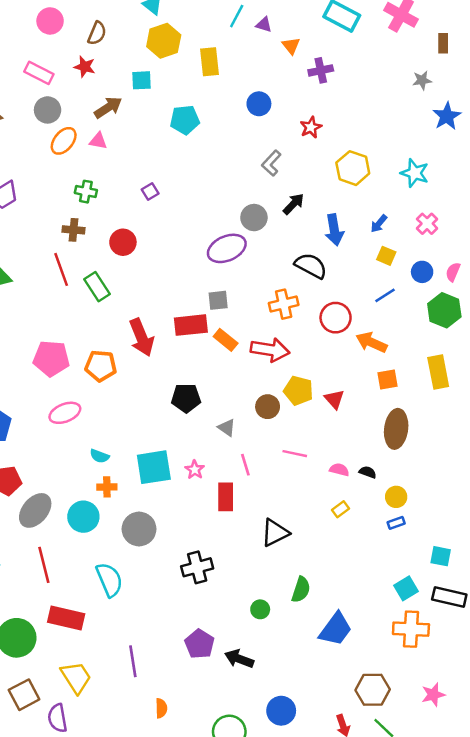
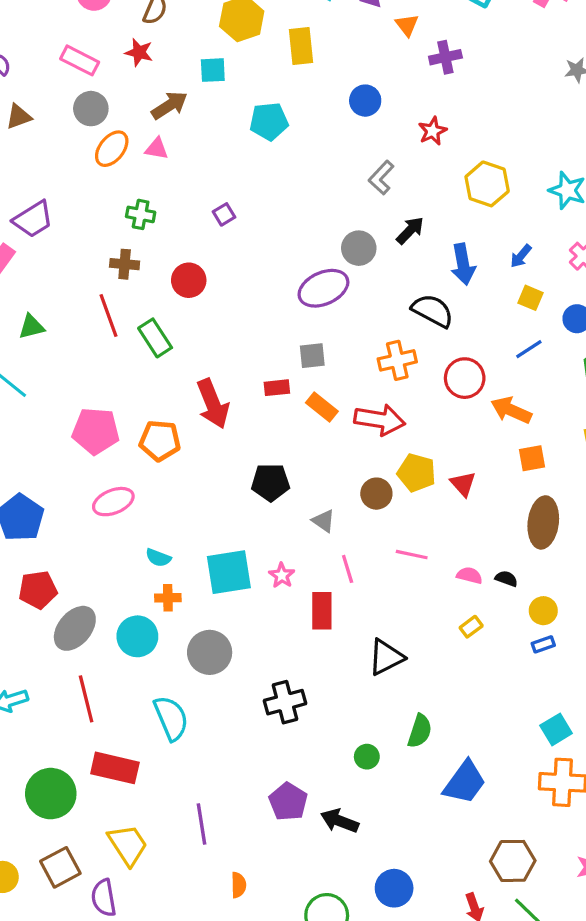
red rectangle: (191, 325) -> (277, 388), size x0.6

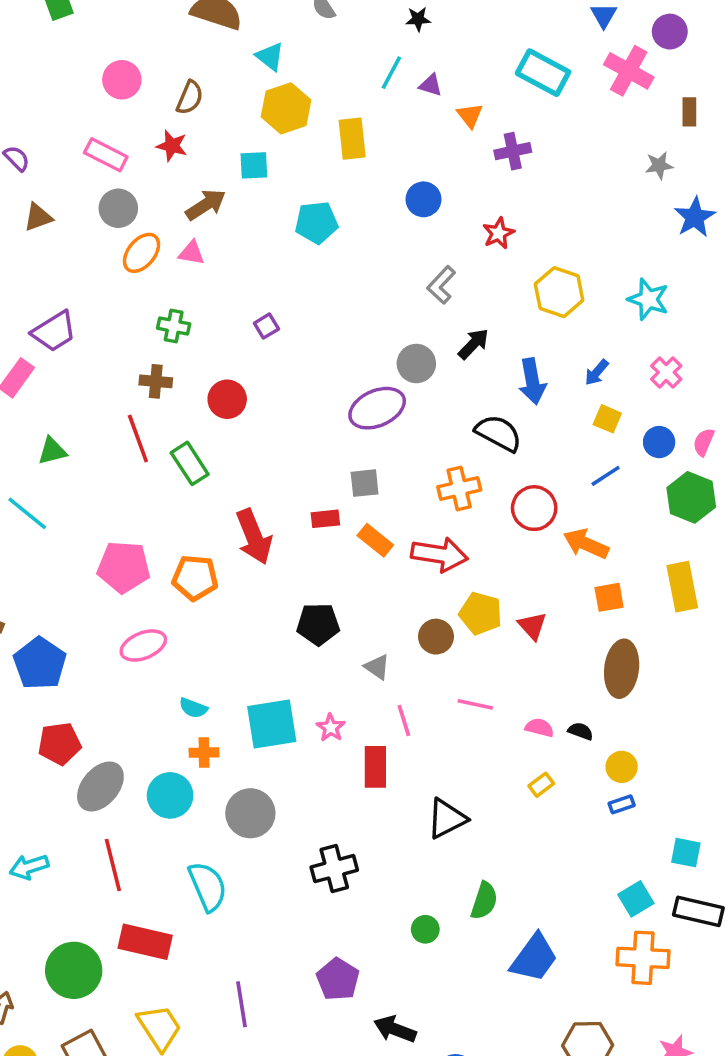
black arrow: (340, 821) -> (395, 1029), moved

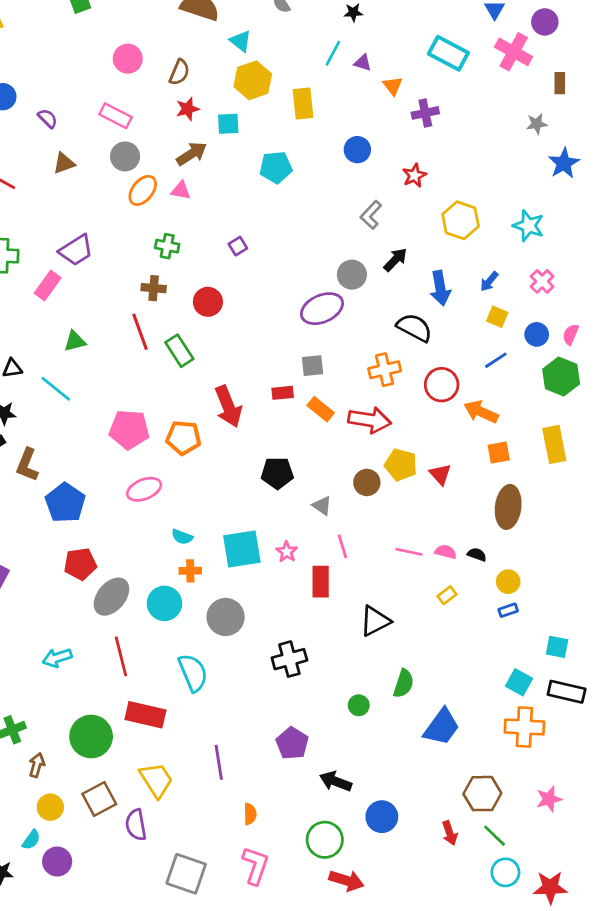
red star: (172, 146) -> (188, 109), moved, turned -30
pink line: (475, 704) -> (409, 552), moved
cyan square: (636, 899) -> (519, 682), turned -30

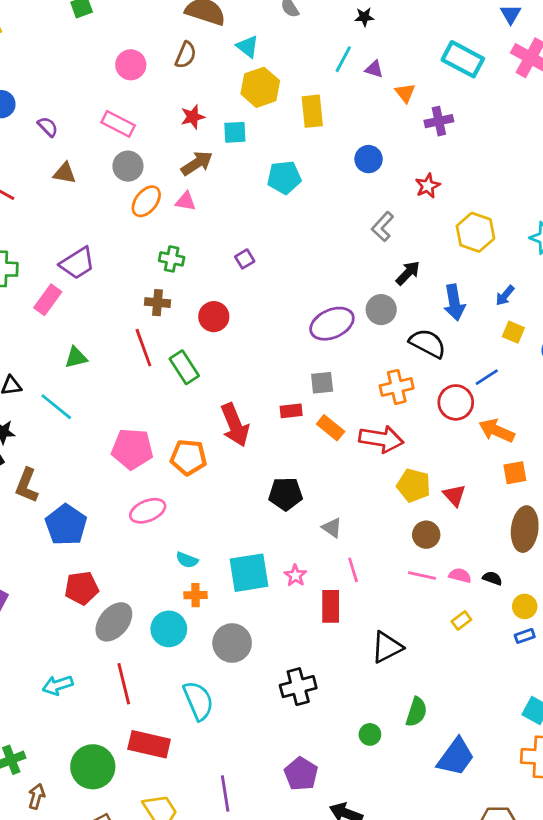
brown semicircle: (179, 72) -> (186, 55), moved
brown triangle: (64, 163) -> (65, 173), turned 30
gray circle: (352, 275) -> (381, 310), moved
blue line: (496, 360) -> (487, 377), moved
brown circle: (367, 482) -> (426, 535), moved

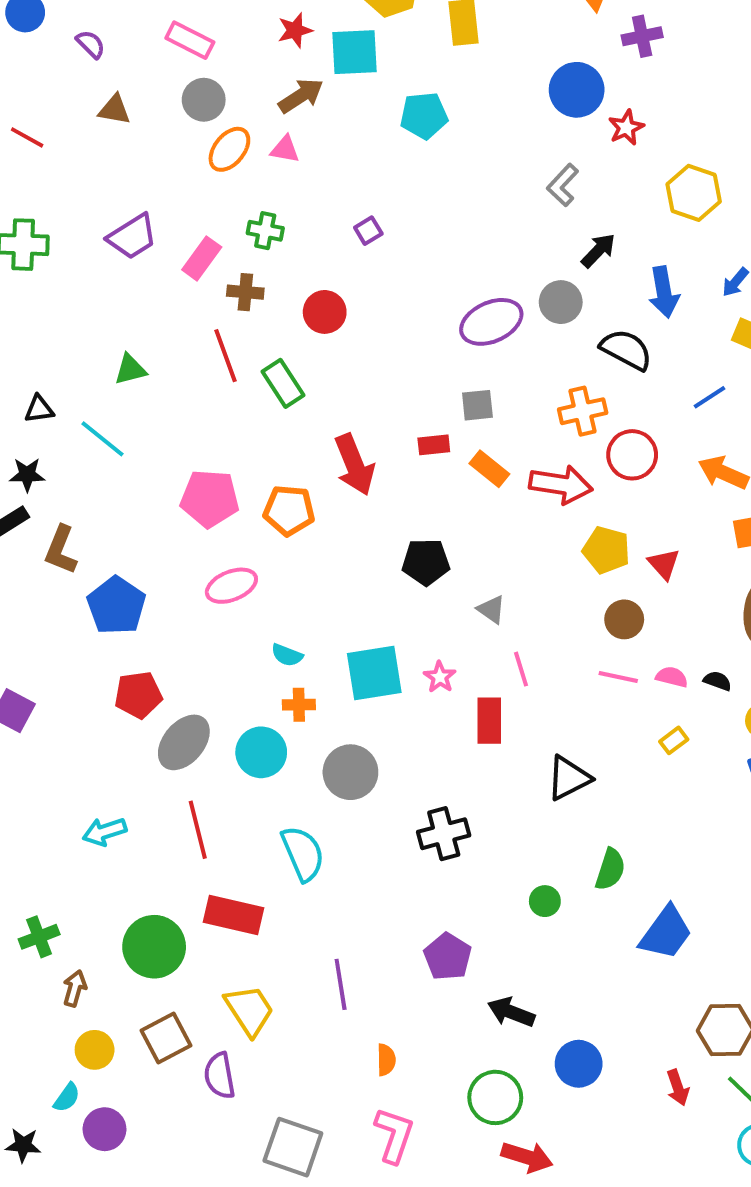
cyan square: (235, 132) -> (354, 52), size x1.5
blue circle: (369, 159) -> (577, 90), moved, size x1.4
pink rectangle: (48, 300) -> (202, 258), moved
red circle: (456, 402) -> (632, 455), moved

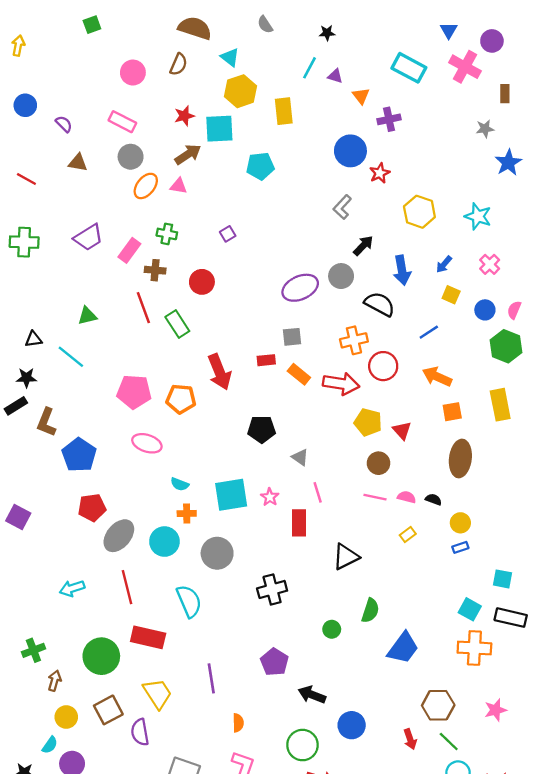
pink ellipse: (231, 586) -> (147, 443), turned 40

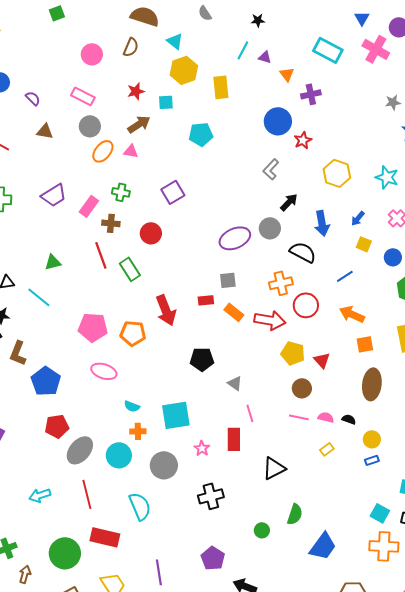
cyan square: (219, 129) -> (166, 102), size x0.6
purple square: (228, 234) -> (173, 192), size x1.6
pink star: (270, 497) -> (202, 448), moved

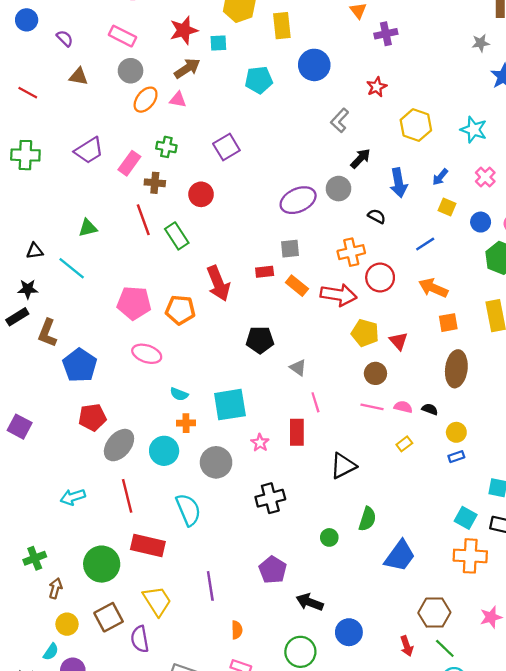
red star: (136, 91) -> (184, 30), size x1.4
blue circle: (278, 121) -> (314, 65), moved
black semicircle: (303, 252) -> (377, 216), size x0.6

